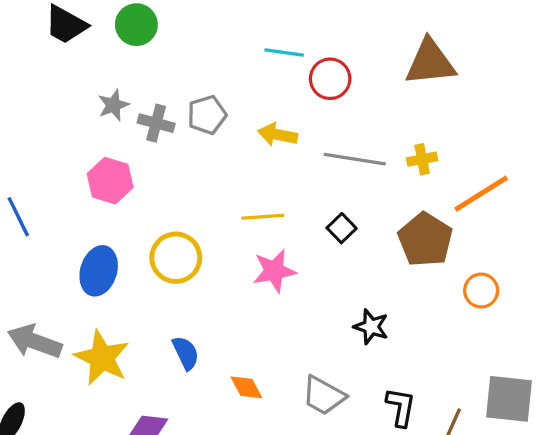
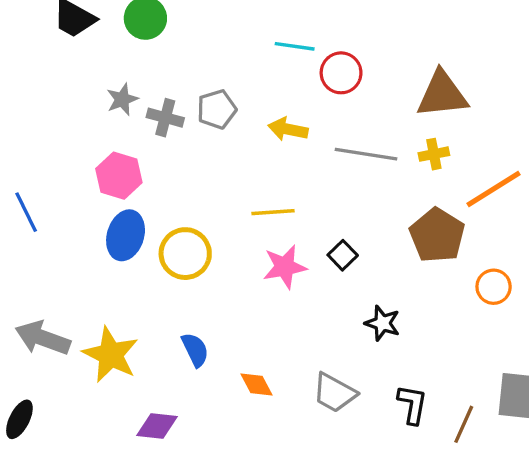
brown triangle: (430, 62) -> (442, 94), moved
black square: (342, 228) -> (343, 255), moved
blue ellipse: (99, 271) -> (126, 235), moved

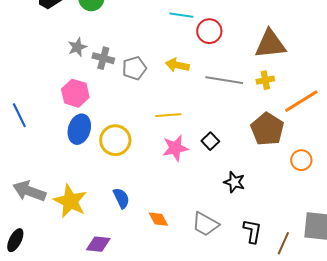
gray pentagon: (217, 109) -> (134, 68), moved

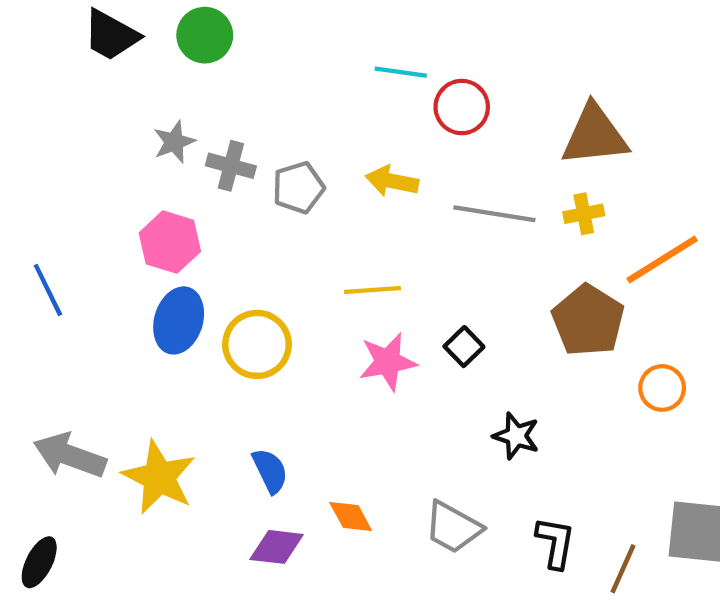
purple diamond: (98, 244) -> (277, 547), moved

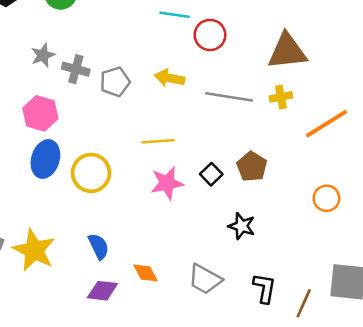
brown pentagon: (588, 320) -> (252, 167), moved, size x0.7

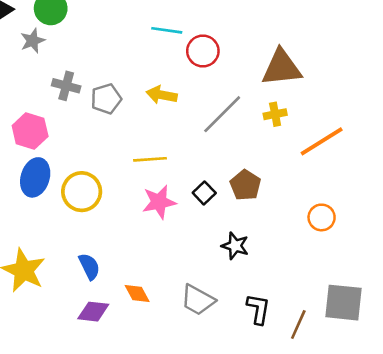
gray star: (43, 55) -> (33, 41), moved
gray line: (229, 97) -> (222, 114), turned -54

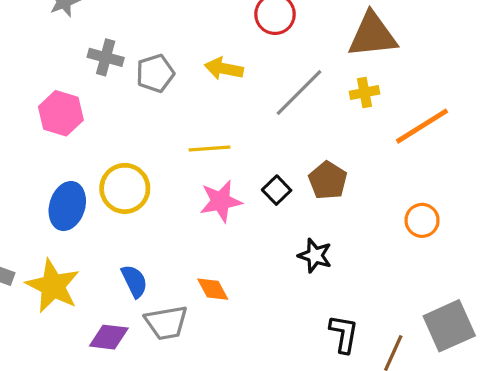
blue ellipse: (35, 177) -> (67, 206), moved
orange diamond: (137, 294) -> (213, 289), moved
gray trapezoid: (198, 300) -> (166, 323), moved, turned -39
gray square: (343, 303) -> (449, 326), turned -30
purple diamond: (93, 312) -> (109, 337), moved

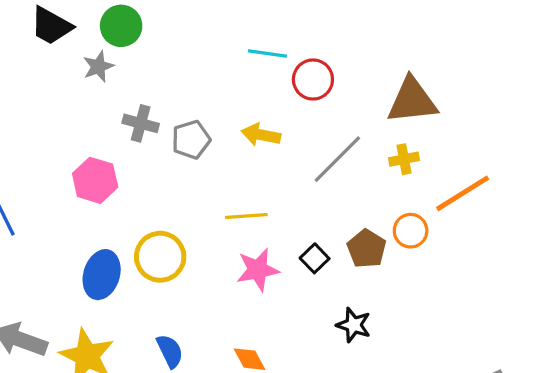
orange circle: (422, 220) -> (411, 231), moved

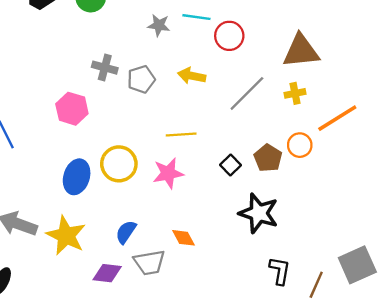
gray star: (98, 66) -> (159, 25), moved, turned 30
pink star: (258, 270) -> (168, 173), moved
black star: (354, 325) -> (259, 213), size x1.6
blue semicircle: (170, 351) -> (126, 232), turned -120

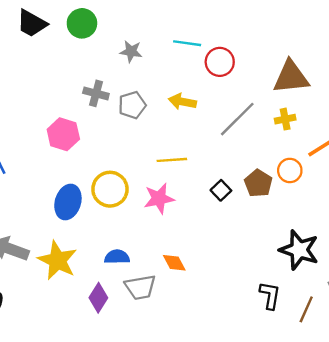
gray star: (159, 25) -> (131, 51), moved
black star: (259, 213) -> (299, 250), moved
blue semicircle: (126, 232) -> (117, 257), turned 55
purple diamond: (107, 273) -> (98, 298), turned -64

